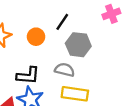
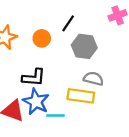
gray semicircle: (65, 70) -> (93, 79), moved

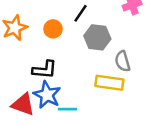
gray semicircle: (93, 79) -> (123, 61), moved, turned -120
yellow rectangle: (81, 96) -> (109, 83), moved

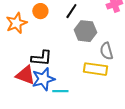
orange circle: (53, 29) -> (40, 11), moved
blue star: (47, 95) -> (43, 79), turned 30
red triangle: (23, 104) -> (25, 75), moved

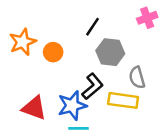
orange circle: (40, 11) -> (53, 52), moved
black L-shape: (41, 58) -> (93, 86), moved, turned -45
blue star: (43, 79) -> (72, 106), moved

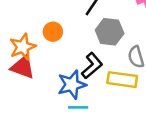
orange star: (23, 42) -> (23, 47), moved
red triangle: (34, 108) -> (23, 67), moved

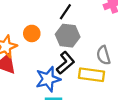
gray hexagon: (110, 32) -> (68, 36), moved

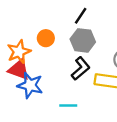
blue star: (48, 79) -> (30, 85), moved, turned 30

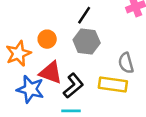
black L-shape: (81, 68) -> (73, 86), moved
red triangle: (19, 70) -> (51, 73), moved

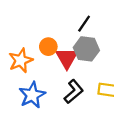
red triangle: (51, 73) -> (67, 58), moved, turned 40
blue star: (30, 89) -> (32, 95), turned 30

